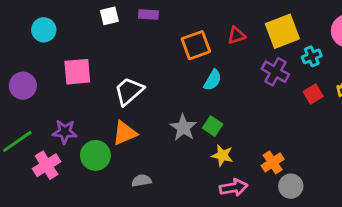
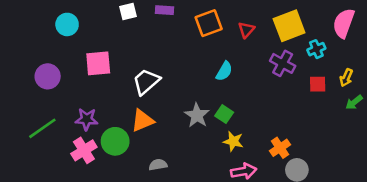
red triangle: (236, 35) -> (246, 30), turned -30
orange square: (196, 45) -> (209, 23), moved
red square: (313, 94) -> (318, 84), turned 30
pink cross: (47, 165) -> (84, 150), moved

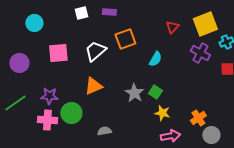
orange square: (209, 23) -> (125, 39), moved
white trapezoid: (146, 82) -> (95, 51), moved
orange triangle: (142, 121) -> (93, 86), moved
pink cross: (84, 150) -> (47, 120), turned 36

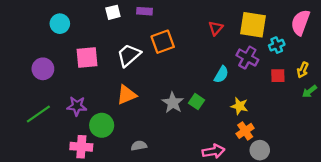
yellow square: (205, 24) -> (253, 25), turned 30
cyan semicircle: (155, 59) -> (221, 74), moved
yellow star: (162, 113) -> (239, 106), moved
pink cross: (47, 120) -> (81, 147), moved

